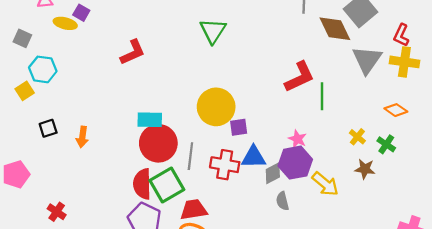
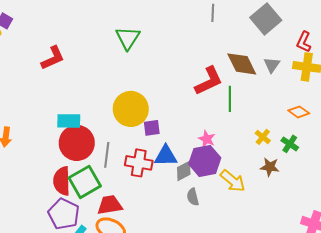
brown diamond: (335, 29) -> (242, 64), moved
gray triangle: (367, 60) -> (272, 65), size x0.6

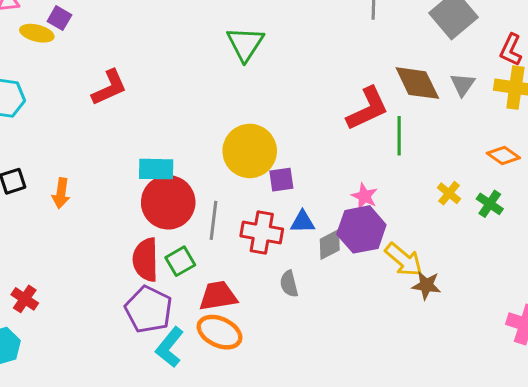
red L-shape: (53, 58) -> (109, 88), moved
blue triangle: (166, 156) -> (303, 222), size x0.7
brown star: (270, 167) -> (426, 285), moved
green square: (85, 182) -> (180, 261), size x0.6
gray semicircle: (193, 197) -> (289, 284), moved

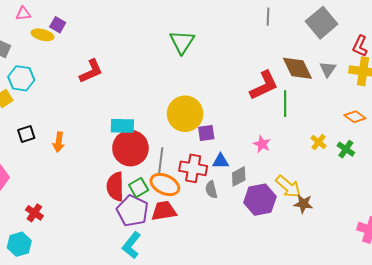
purple hexagon: (361, 229) -> (260, 200), moved
gray semicircle: (289, 284) -> (211, 190), moved
purple pentagon: (149, 309) -> (132, 211), moved
orange ellipse: (220, 332) -> (165, 185), moved

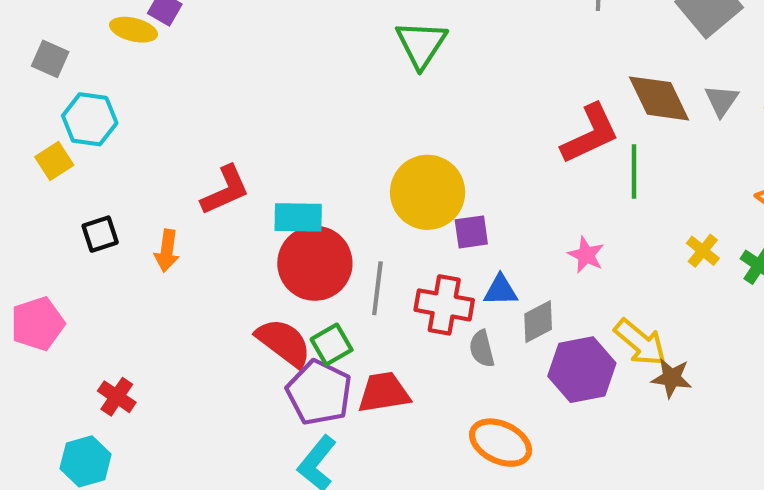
red L-shape: (91, 71) -> (225, 190), moved
orange ellipse: (165, 185) -> (501, 443), moved
red semicircle: (115, 187) -> (284, 342), turned 128

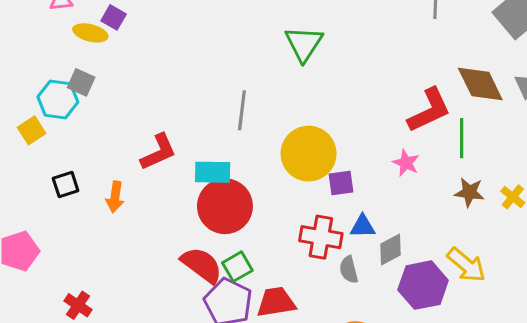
gray square: (50, 59) -> (81, 82), moved
pink star: (586, 255) -> (406, 163), moved
gray line: (377, 288) -> (242, 110), moved
brown star: (672, 378) -> (469, 192), moved

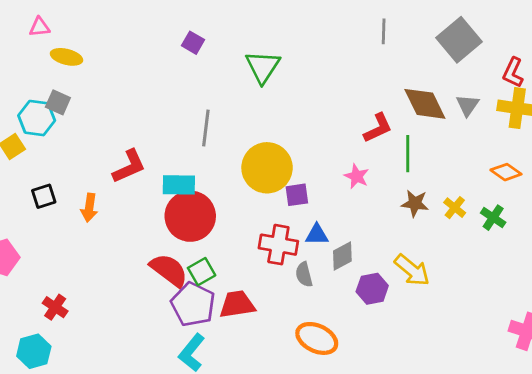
purple square: (114, 17) -> (193, 43), moved
red L-shape: (429, 110) -> (378, 128), size x0.7
purple hexagon: (423, 285) -> (372, 289), size x0.7

